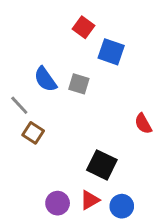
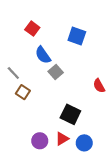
red square: (84, 27) -> (32, 29), moved
blue semicircle: (45, 79) -> (43, 55), moved
gray square: (79, 84) -> (56, 72), moved, turned 32

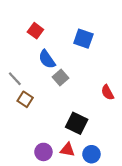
red triangle: (62, 139) -> (67, 150), turned 40

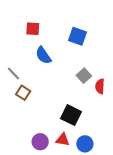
red square: (35, 31) -> (33, 29), turned -32
gray square: (61, 78) -> (84, 76), moved
red semicircle: (107, 92) -> (100, 86), turned 32

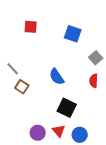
blue semicircle: (43, 55) -> (57, 77), moved
gray square: (84, 76) -> (96, 58), moved
red triangle: (63, 140) -> (59, 131), turned 40

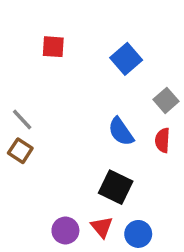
blue square: (73, 34) -> (126, 59), turned 30
blue semicircle: (57, 77) -> (121, 132), moved
brown square: (22, 87) -> (20, 151), moved

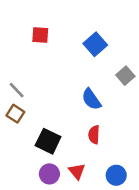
red semicircle: (163, 140) -> (94, 135), moved
black square: (116, 187) -> (48, 141), moved
blue circle: (138, 234) -> (116, 175), moved

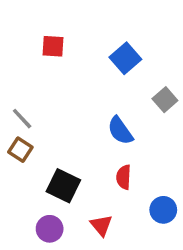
purple circle: (49, 174) -> (50, 229), moved
blue circle: (116, 175) -> (163, 210), moved

